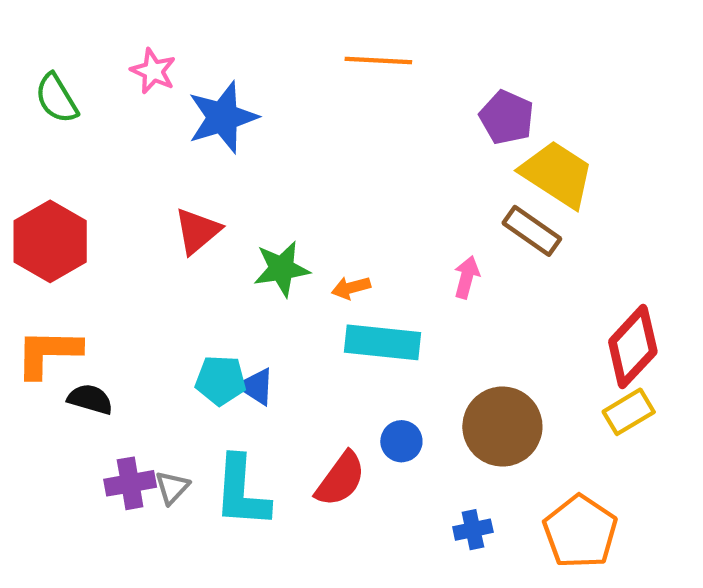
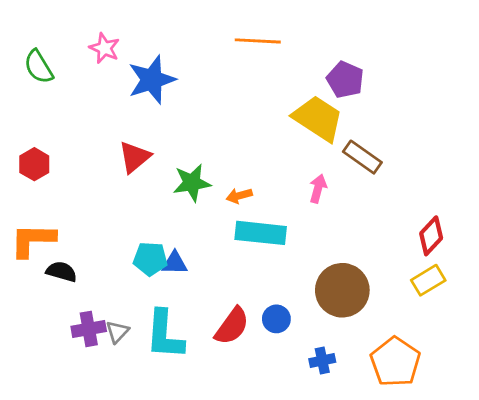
yellow trapezoid: (557, 174) -> (318, 118), moved
red hexagon: (50, 241) -> (34, 164), size x0.6
red diamond: (633, 347) -> (431, 236), size x0.7
blue triangle: (256, 387) -> (175, 263), turned -32
blue circle: (401, 441) -> (276, 319), moved

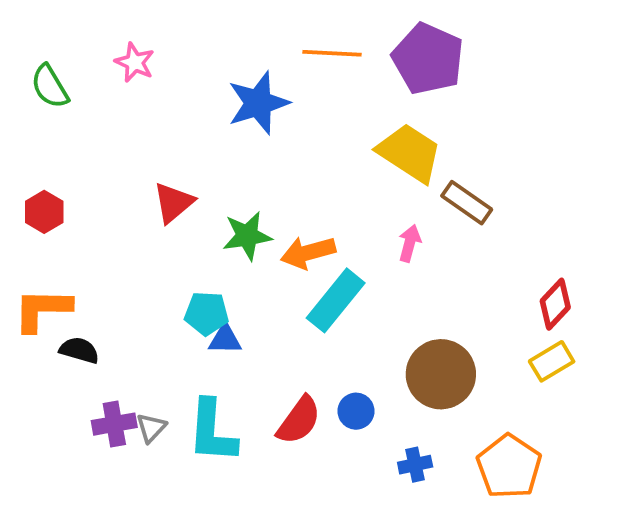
blue star: (152, 80) -> (258, 103), moved
purple pentagon: (345, 80) -> (428, 59), moved, size x1.5
orange arrow: (239, 196) -> (308, 252), size x1.6
cyan rectangle: (261, 233) -> (336, 300), turned -57
cyan pentagon: (150, 259) -> (207, 313), moved

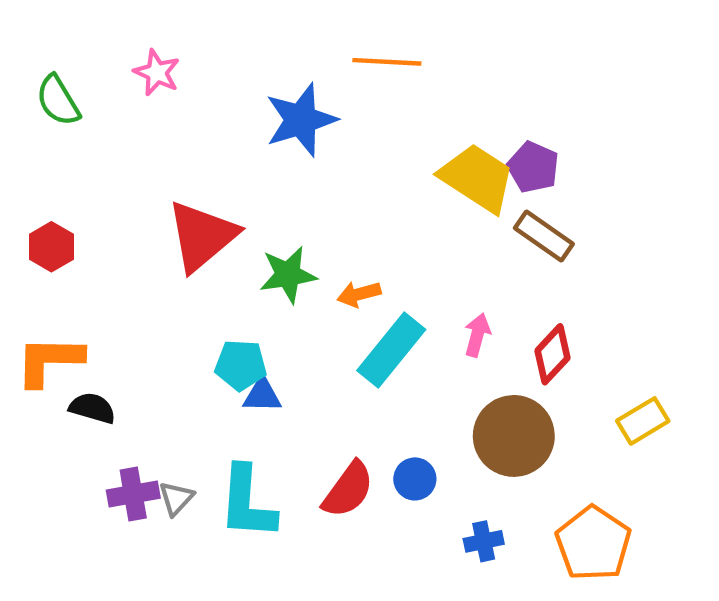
purple pentagon: (428, 59) -> (533, 167), moved, size x0.6
red triangle: (173, 203) -> (202, 236), size x1.5
pink arrow: (410, 243) -> (477, 335), moved
orange arrow: (308, 252) -> (359, 294), size x0.7
red diamond: (555, 304) -> (552, 354), moved

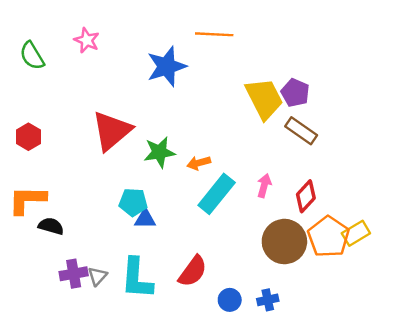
yellow trapezoid: (477, 178) -> (264, 99), turned 30
blue circle: (415, 479) -> (230, 300), moved
orange pentagon: (593, 543) -> (329, 237), moved

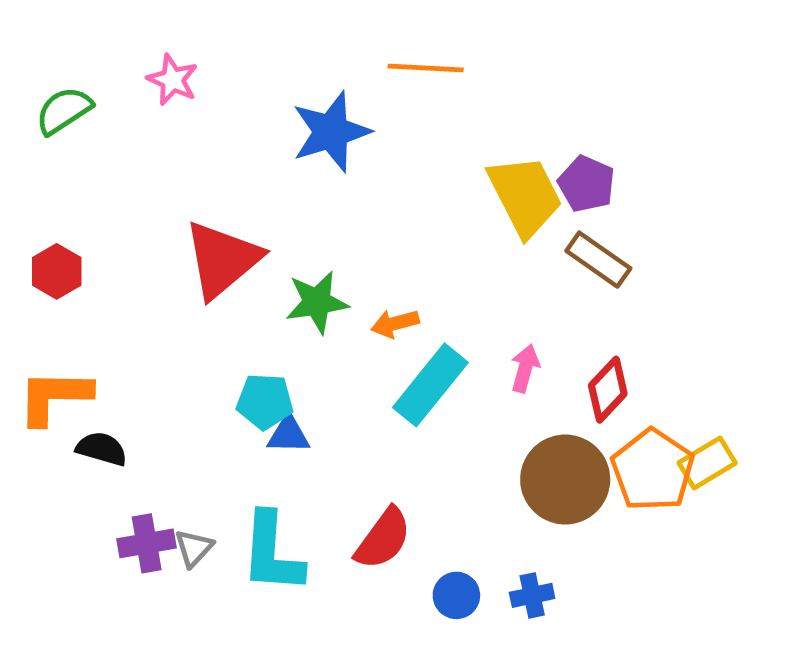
green semicircle: (32, 56) -> (64, 111), turned 88

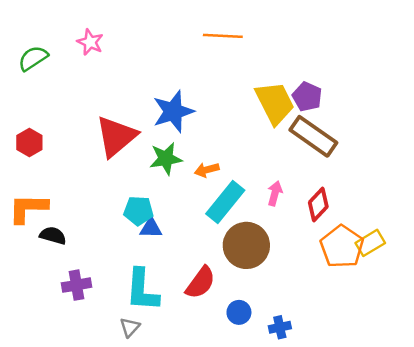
blue star: (331, 132) -> (173, 112), moved
brown rectangle: (598, 260) -> (313, 136), size x1.4
brown circle: (565, 480) -> (246, 245), moved
gray triangle: (194, 548) -> (130, 327), moved
blue cross: (532, 595) -> (280, 327), moved

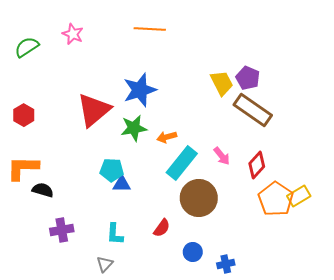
orange line: (223, 36) -> (150, 29), moved
yellow trapezoid: (275, 103) -> (222, 83), size x0.7
pink arrow: (275, 193) -> (222, 156), turned 126
red semicircle: (200, 283) -> (162, 228), size x0.7
cyan L-shape: (142, 290) -> (115, 234), size x0.6

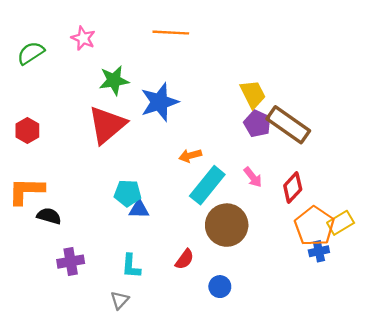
purple pentagon: (248, 78) -> (257, 124), moved
green star: (134, 128) -> (114, 80), moved
blue cross: (226, 264) -> (319, 251), moved

